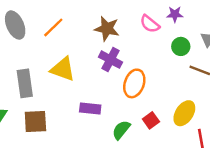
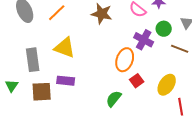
purple cross: (110, 60) -> (144, 40), moved
purple rectangle: (90, 108) -> (66, 81), moved
red square: (151, 120) -> (137, 81), moved

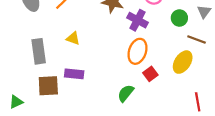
purple cross: (144, 40) -> (138, 20), moved
yellow triangle: (65, 48) -> (73, 38), size x0.6
yellow ellipse: (167, 85) -> (183, 62), moved
green triangle: (12, 86) -> (16, 102), moved, turned 32

